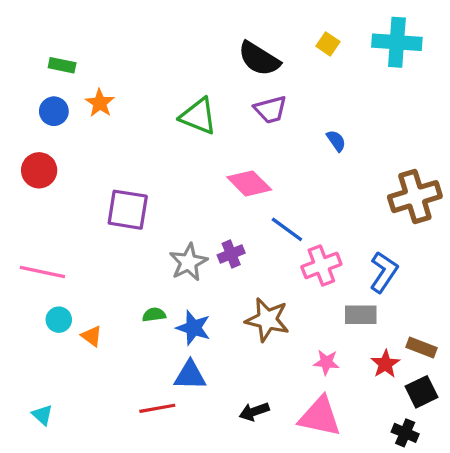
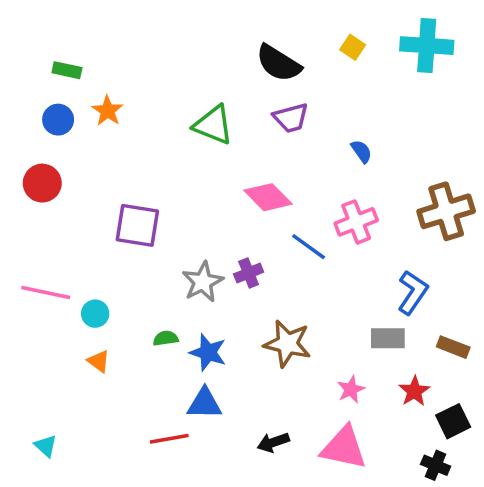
pink cross: (321, 265) -> (356, 222), moved
cyan circle: (59, 320) -> (95, 314), moved
brown rectangle: (422, 348) -> (453, 347), moved
pink star: (326, 362) -> (351, 389), turned -30

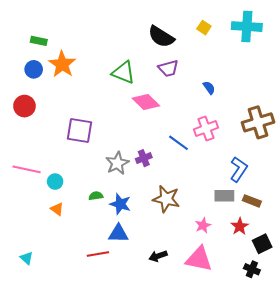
orange star: (107, 111) -> (62, 64), size x1.5
pink diamond: (268, 197) -> (146, 102), moved
brown rectangle: (453, 347) -> (252, 201), moved

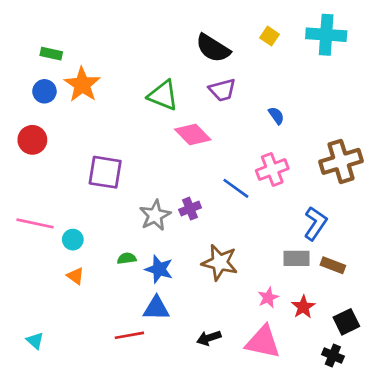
red star: (240, 226) -> (303, 307), moved

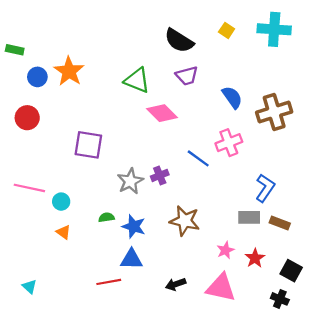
green rectangle: (51, 54) -> (15, 50), moved
blue semicircle: (276, 116) -> (232, 97), size x1.5
brown cross: (341, 161) -> (274, 112), moved
black square: (346, 322) -> (291, 271), turned -35

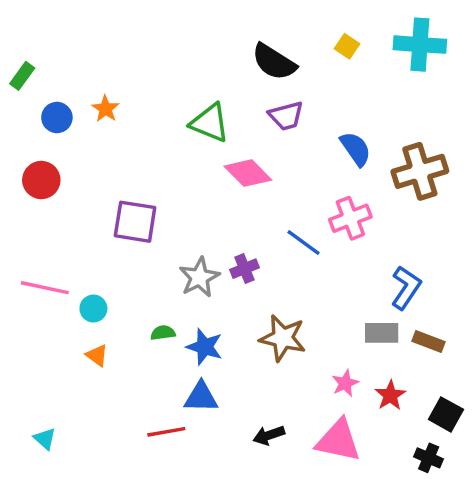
green rectangle: (15, 50) -> (22, 76), turned -66
orange star: (69, 71) -> (106, 109), size x0.6

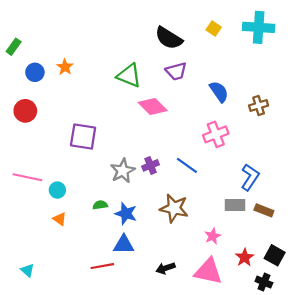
brown cross: (420, 171) -> (259, 105), size x0.6
blue line: (304, 243) -> (187, 165), moved
red star: (390, 395) -> (245, 257), moved

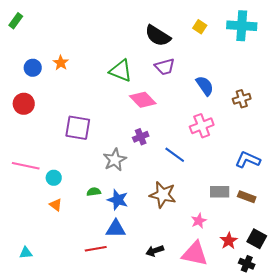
green rectangle: (14, 47) -> (16, 21), moved
purple cross: (150, 165) -> (141, 137), moved
blue L-shape: (250, 177) -> (248, 160), moved, turned -100
cyan triangle: (27, 270) -> (26, 253), turned -48

